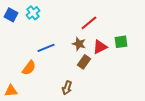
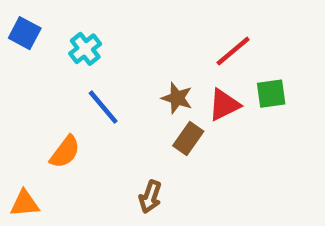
cyan cross: (33, 13) -> (85, 49), moved
red line: (89, 23) -> (233, 51), moved
blue line: (46, 48) -> (103, 107), turned 72

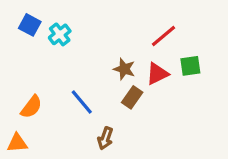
blue square: (25, 33) -> (30, 25), moved
blue line: (103, 107) -> (82, 102), moved
orange semicircle: (65, 152) -> (31, 107), moved

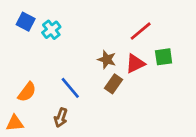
brown arrow: (105, 138) -> (61, 118), moved

